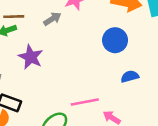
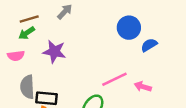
blue circle: (115, 40) -> (129, 28), moved

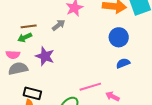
blue circle: (129, 28) -> (119, 37), moved
gray semicircle: (27, 87) -> (18, 69), moved, turned 72

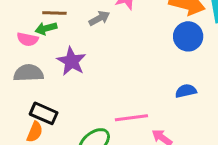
blue circle: (119, 37) -> (188, 36), moved
pink semicircle: (13, 55) -> (28, 39), moved

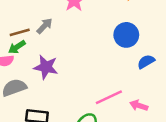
gray arrow: (99, 18) -> (45, 26), moved
blue circle: (188, 36) -> (126, 35), moved

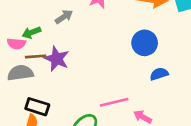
brown line: (20, 32) -> (36, 56), moved

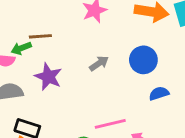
gray arrow: (64, 17) -> (99, 63), moved
brown line: (36, 56) -> (40, 36), moved

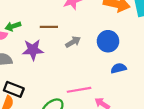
brown line: (40, 36) -> (49, 27), moved
purple star: (48, 77) -> (33, 50), turned -30

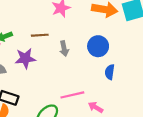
gray arrow: (73, 42) -> (64, 49), turned 112
blue semicircle: (119, 68) -> (110, 72), turned -64

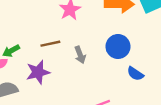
blue semicircle: (110, 72) -> (135, 74), turned -56

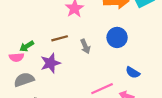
blue semicircle: (135, 74) -> (133, 73), moved

